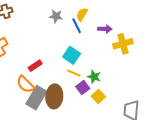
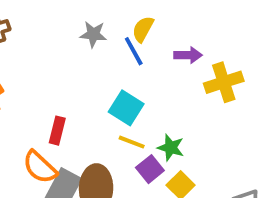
red rectangle: (35, 66) -> (57, 131), turned -40

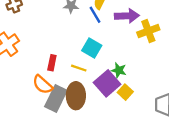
purple arrow: (188, 55) -> (127, 16), size x1.5
yellow line: (132, 142) -> (79, 68), moved
purple square: (150, 169) -> (107, 83), size x1.6

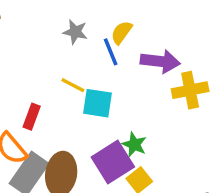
cyan square: (92, 48) -> (98, 103), turned -30
yellow line: (79, 68) -> (73, 85), moved

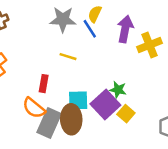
gray star: (75, 32) -> (63, 20), size x1.5
purple arrow: (160, 61) -> (125, 29), turned -75
cyan square: (98, 103) -> (78, 100), moved

